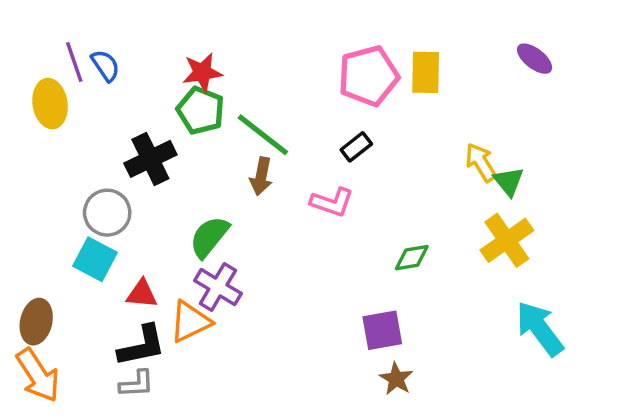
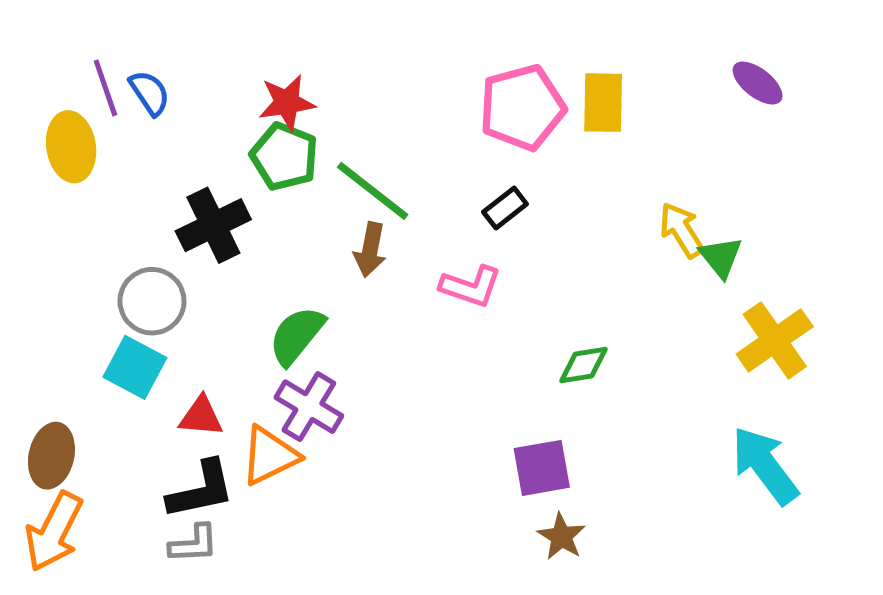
yellow cross: (507, 240) -> (775, 340), moved
orange arrow: (38, 375) -> (54, 532), turned 60

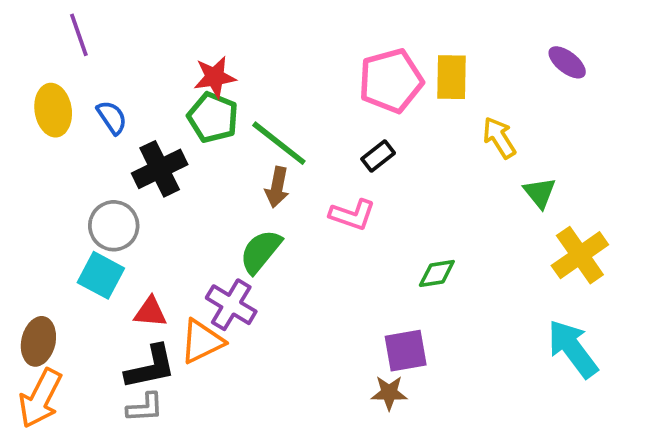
purple line: (105, 88) -> (79, 35), moved
blue semicircle: (150, 93) -> (112, 117), moved
yellow arrow: (682, 230) -> (499, 138), moved
green semicircle: (297, 335) -> (261, 251), moved
brown star: (561, 537) -> (389, 393), moved, turned -30

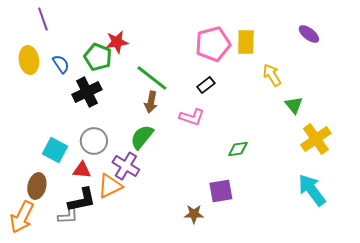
green pentagon: (213, 117) -> (98, 57), moved
gray circle: (114, 226) -> (94, 141), moved
brown ellipse: (38, 341) -> (37, 186), moved
brown star: (389, 393) -> (194, 214), moved
gray L-shape: (145, 407) -> (68, 216), moved

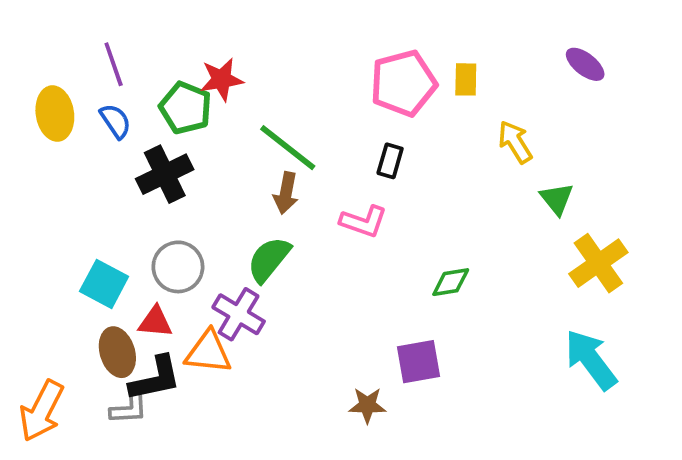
purple line: (43, 19) -> (114, 64), moved
yellow rectangle: (246, 42) -> (466, 79), size x0.7
black rectangle: (206, 85) -> (390, 161), turned -36
brown ellipse: (37, 186) -> (117, 352), moved, turned -30
orange triangle: (110, 186) -> (208, 352), turned 32

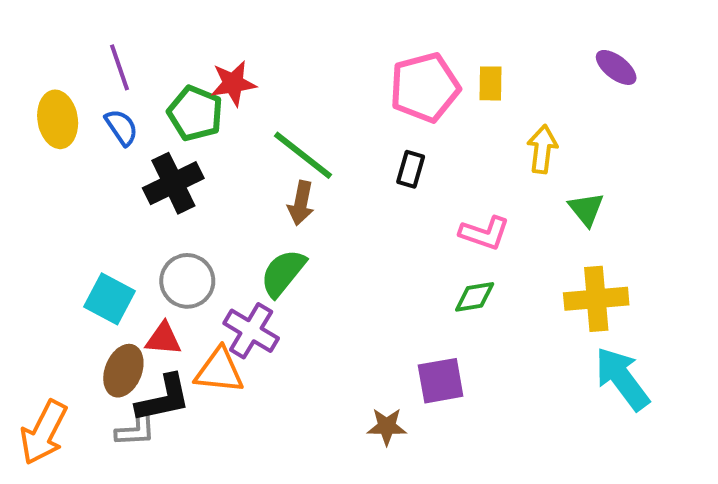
yellow arrow: (515, 142) -> (542, 149), turned 39
pink L-shape: (364, 221) -> (484, 233), moved
yellow cross: (598, 263) -> (596, 299), moved, turned 30
brown ellipse: (117, 352) -> (123, 371), turned 39

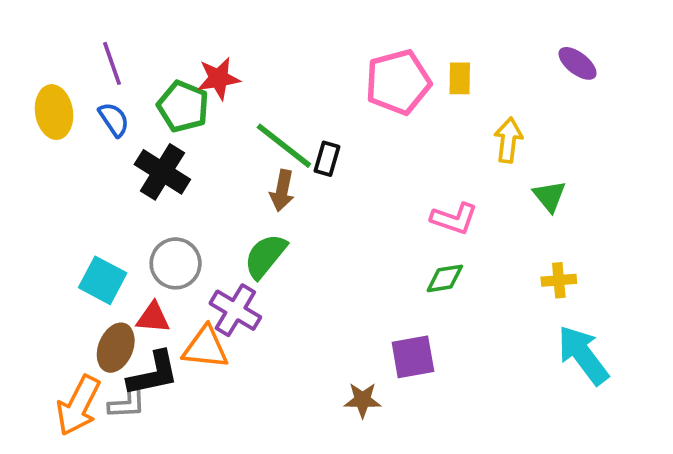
black rectangle: (411, 169) -> (327, 159), moved
black cross: (173, 183) -> (162, 172), turned -32
yellow cross: (596, 299) -> (559, 280), size x0.6
orange arrow: (44, 432) -> (78, 406), moved

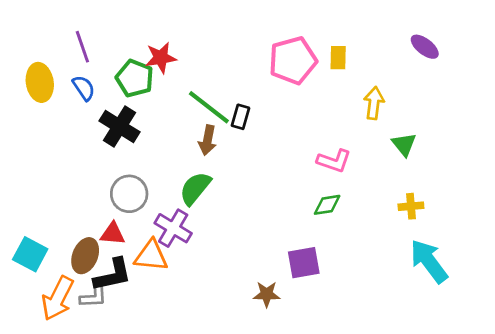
cyan square: (103, 280) -> (30, 254), moved

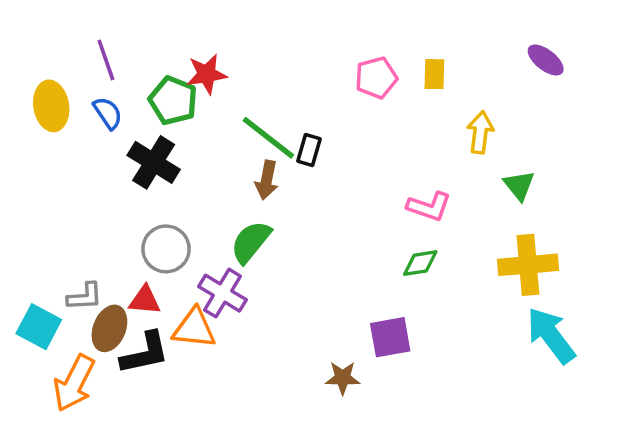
pink pentagon: (293, 60) -> (376, 78), size x0.7
yellow cross: (411, 206) -> (528, 265), size x1.8
gray L-shape: (93, 297) -> (85, 297), moved

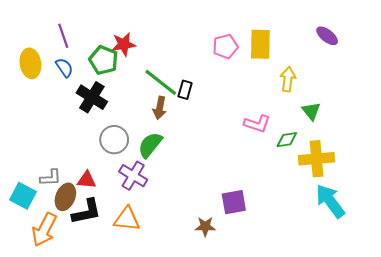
yellow rectangle: (434, 74) -> (260, 44), size x1.6
gray circle: (166, 249) -> (114, 140), moved
green diamond: (420, 263) -> (287, 140), moved
orange triangle: (194, 328) -> (127, 219), moved

